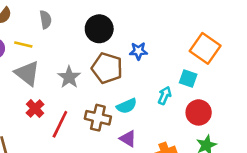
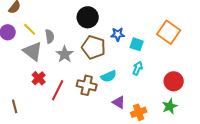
gray semicircle: (46, 20) -> (50, 36), moved
yellow line: (23, 44) -> (30, 29), turned 32
cyan square: (188, 78) -> (137, 44), moved
red circle: (199, 112) -> (174, 81), moved
purple triangle: (128, 139) -> (119, 102), moved

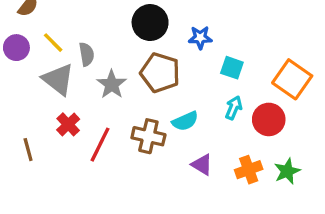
orange square: (169, 32) -> (292, 79), moved
blue star: (118, 34) -> (200, 38), moved
red circle: (174, 81) -> (269, 119), moved
brown line: (15, 106) -> (28, 150), moved
orange cross: (139, 112) -> (249, 170), moved

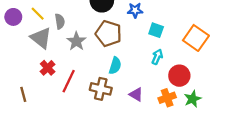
red circle: (269, 119) -> (179, 76), moved
cyan semicircle: (185, 121) -> (115, 66), moved, turned -49
brown cross: (148, 136) -> (101, 89), moved
brown line: (28, 150) -> (23, 94), moved

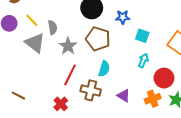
red cross: (48, 68) -> (61, 104), moved
red line: (69, 81) -> (70, 75), moved
brown line: (23, 94) -> (18, 96), turned -48

